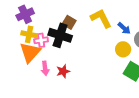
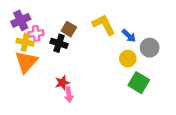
black cross: (60, 35) -> (59, 43), size x0.7
pink cross: (41, 40) -> (36, 33), moved
pink arrow: (45, 68) -> (69, 95), moved

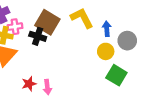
brown square: (69, 29) -> (47, 22), size x1.6
blue arrow: (129, 36) -> (107, 29), turned -136
red star: (62, 83) -> (29, 84), moved

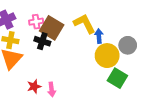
pink cross: (15, 27) -> (36, 22), moved
blue arrow: (107, 29) -> (99, 36), moved
yellow circle: (106, 51) -> (107, 56), size x1.5

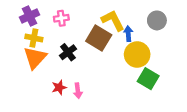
brown square: (52, 28) -> (99, 38), moved
black cross: (42, 41) -> (68, 52), moved, turned 35
gray circle: (128, 45) -> (157, 20), moved

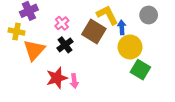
pink cross: (61, 18) -> (62, 23), moved, turned -32
yellow cross: (34, 38) -> (17, 31), moved
red star: (59, 87) -> (57, 78), size x1.5

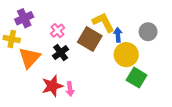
gray circle: (149, 15) -> (148, 32), moved

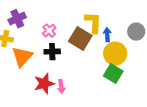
yellow L-shape: (103, 22) -> (93, 23), turned 30
black cross: (61, 53) -> (52, 52), turned 35
green square: (137, 78) -> (113, 74), moved

